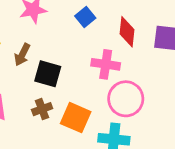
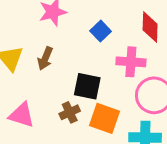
blue square: (85, 17) -> (101, 31), moved
black square: (48, 74) -> (87, 86), moved

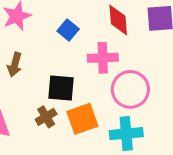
orange square: (104, 118) -> (82, 119), turned -32

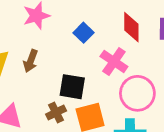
pink cross: (103, 58) -> (114, 61), turned 32

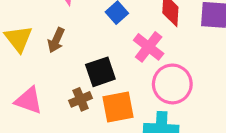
black square: (72, 87) -> (100, 72), turned -32

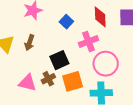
pink cross: (149, 47) -> (88, 42), turned 36
pink triangle: (29, 100) -> (28, 83), moved

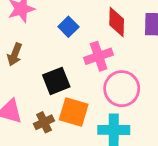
brown cross: (48, 79) -> (44, 122), moved
orange square: (73, 81) -> (74, 112), turned 30

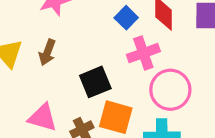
blue square: (68, 27) -> (126, 18), moved

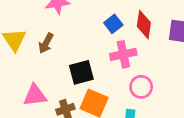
pink circle: (170, 90) -> (141, 87), size x0.7
pink triangle: (43, 118) -> (35, 95), turned -30

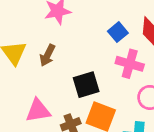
pink cross: (123, 54) -> (130, 64), turned 30

